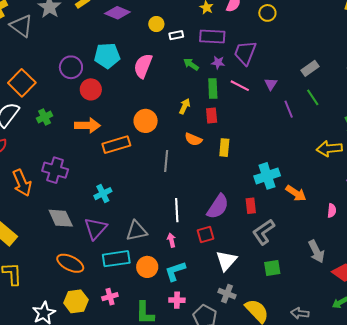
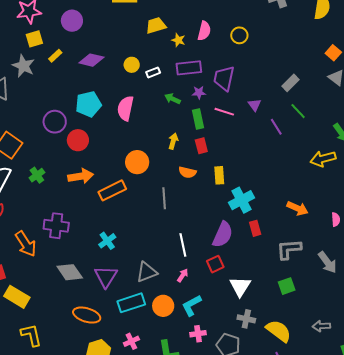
cyan cross: (267, 176) -> (241, 200), moved
gray L-shape: (264, 232) -> (289, 249), moved, turned 40
pink arrow: (171, 240) -> (183, 275), turned 56

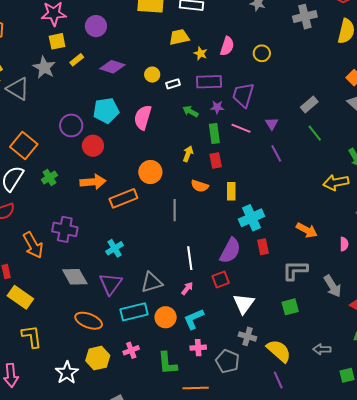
purple line: (276, 127) -> (276, 153), moved

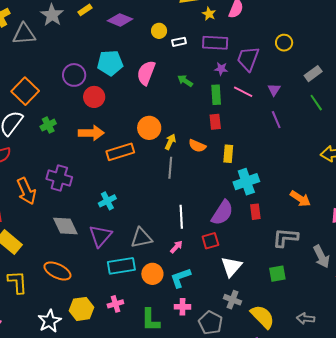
yellow circle: (262, 53) -> (284, 43), moved
gray triangle: (18, 89) -> (24, 34), turned -40
green arrow: (190, 111) -> (185, 81), moved
yellow arrow: (188, 154) -> (170, 142), moved
orange ellipse: (89, 321) -> (57, 271), moved

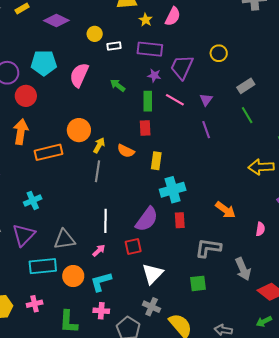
orange arrow: (91, 133) -> (21, 132), turned -85

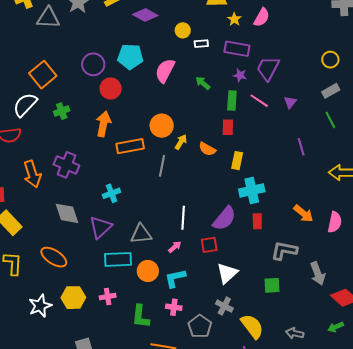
yellow circle: (219, 53) -> (330, 60), moved
purple line: (206, 130) -> (301, 147), moved
gray line: (98, 171) -> (162, 166), moved
pink semicircle: (260, 229) -> (335, 222), moved, size x1.5

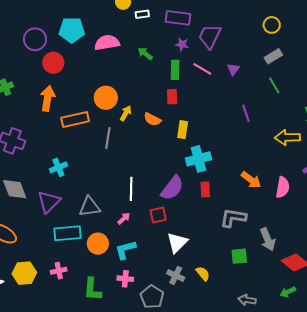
pink semicircle: (165, 71) -> (107, 43), turned 55
green square: (272, 285) -> (239, 256), moved
yellow semicircle: (252, 326) -> (203, 274), moved, size x0.6

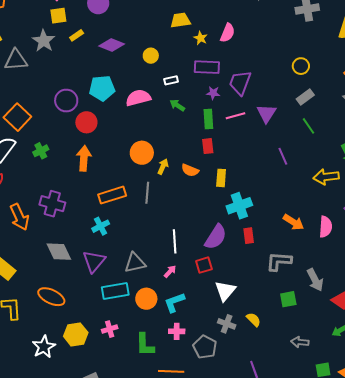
white rectangle: (142, 14) -> (171, 80), moved
pink line: (202, 69) -> (235, 116), turned -42
purple triangle: (233, 69) -> (266, 113), size x1.5
orange rectangle: (75, 120) -> (112, 195), moved

